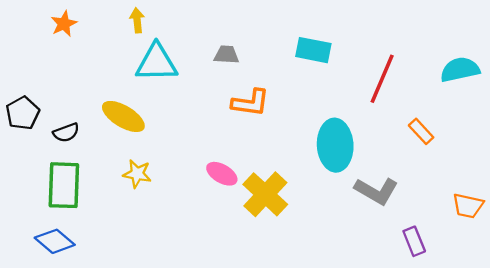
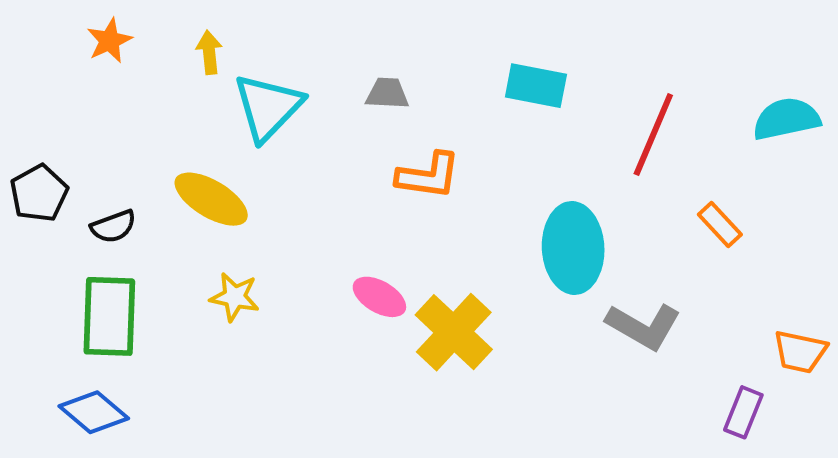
yellow arrow: (137, 20) -> (209, 52), moved
cyan triangle: (157, 63) -> (268, 107), turned -45
purple rectangle: (414, 241) -> (743, 412), moved, turned 44

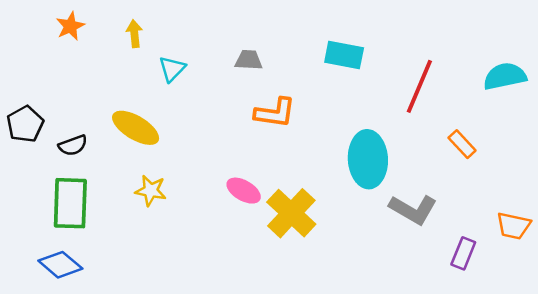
cyan triangle: (268, 107) -> (172, 69), size x0.6
purple rectangle: (743, 412) -> (463, 253), moved

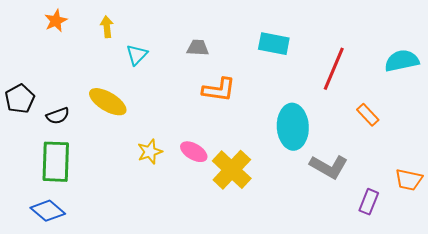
yellow star: (151, 191) -> (150, 152), moved, turned -30

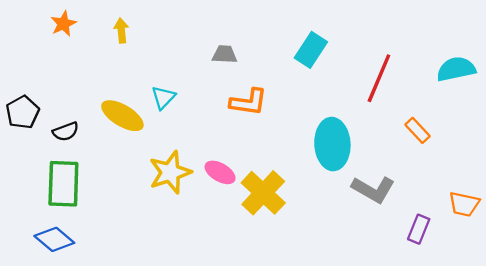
cyan rectangle: (274, 44) -> (311, 50), turned -68
cyan triangle: (137, 55) -> (163, 97), moved
yellow star: (150, 152) -> (170, 172), size x1.5

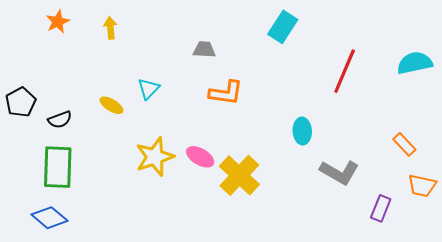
cyan rectangle: (311, 50) -> (283, 27), moved
yellow ellipse: (122, 116) -> (111, 105), size x0.6
orange rectangle: (418, 130) -> (404, 144), moved
cyan ellipse: (332, 144) -> (302, 131), size x0.6

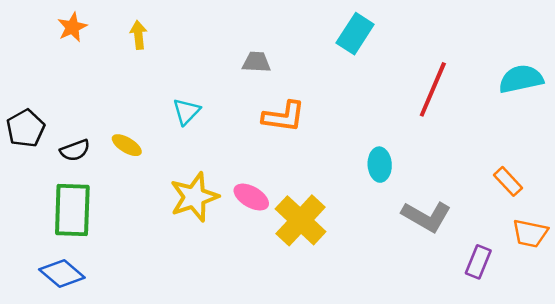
yellow ellipse: (111, 105) -> (127, 145), moved

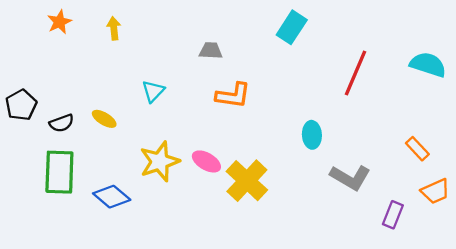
cyan semicircle: (521, 79) -> (428, 65), turned 30
orange trapezoid: (530, 233) -> (435, 191), turned -36
blue diamond: (62, 274) -> (112, 197), moved

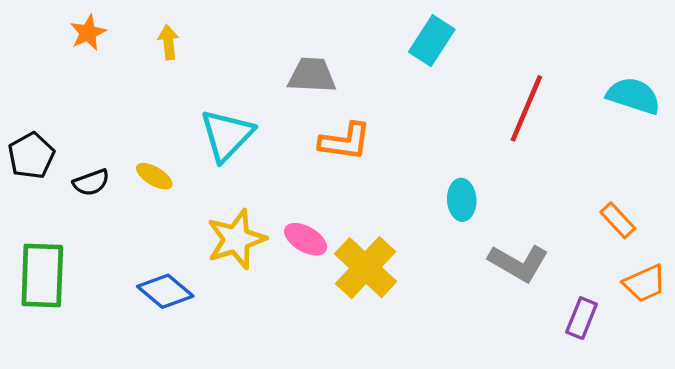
gray trapezoid: (211, 51) -> (312, 75), size x1.4
cyan triangle: (153, 91) -> (227, 135), size x1.6
green rectangle: (59, 172) -> (42, 275), moved

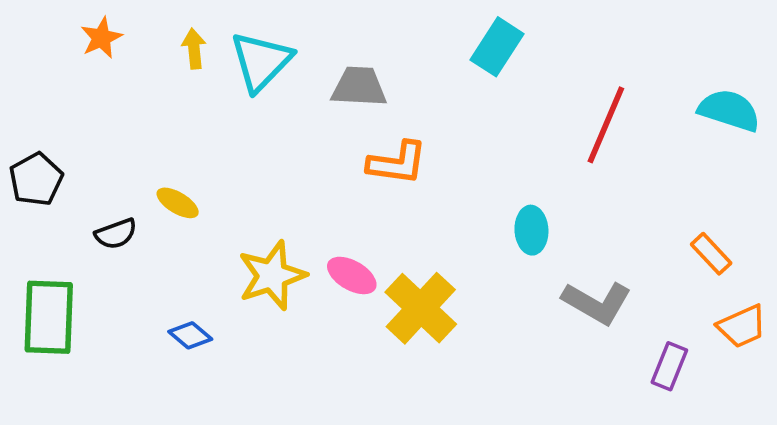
cyan triangle: (227, 135) -> (261, 61), moved
black semicircle: (91, 182) -> (116, 234), moved
blue diamond: (165, 291) -> (190, 335), size x0.7

